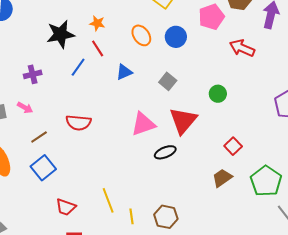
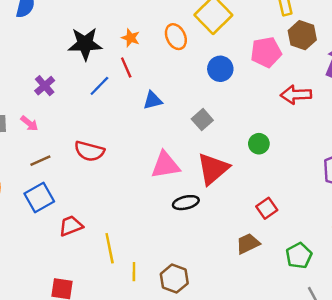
orange ellipse: (141, 35) -> (176, 37), moved
red arrow: (242, 48) -> (296, 95), turned -35
purple cross: (33, 74) -> (45, 86), turned -36
green pentagon: (266, 181) -> (299, 256), size x0.7
red trapezoid: (66, 207) -> (71, 226), moved, turned 130

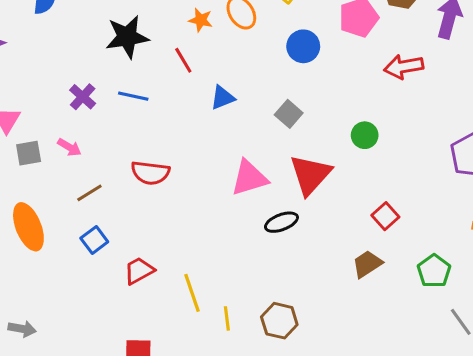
orange star: (131, 38) -> (201, 20), moved
blue line: (99, 86) -> (133, 96), moved, turned 65
blue square: (39, 198) -> (94, 240), size x0.7

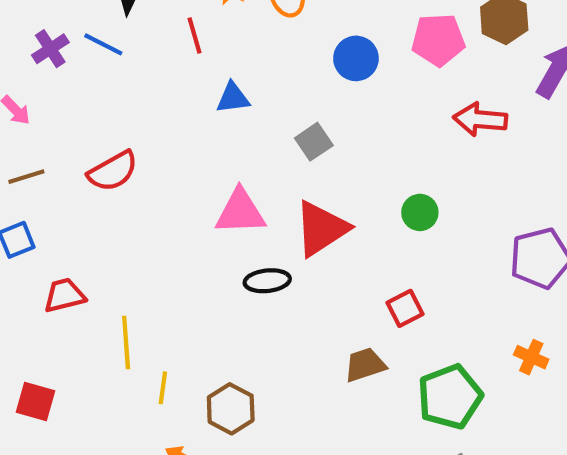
blue line: (133, 96) -> (103, 44), moved
green circle: (365, 135) -> (420, 212), moved
red semicircle: (150, 173) -> (113, 171), turned -51
green pentagon: (434, 271) -> (450, 397), size x1.4

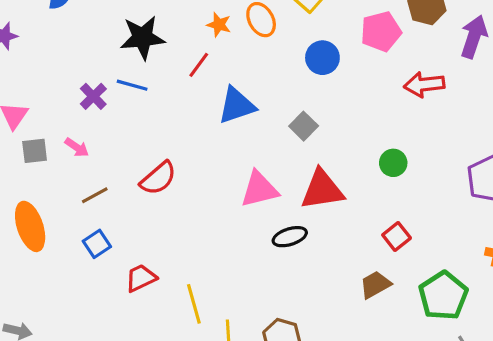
red line: (194, 35) -> (199, 65), turned 64
blue triangle: (233, 98) -> (237, 106), size x1.5
red triangle: (321, 229) -> (322, 190), turned 36

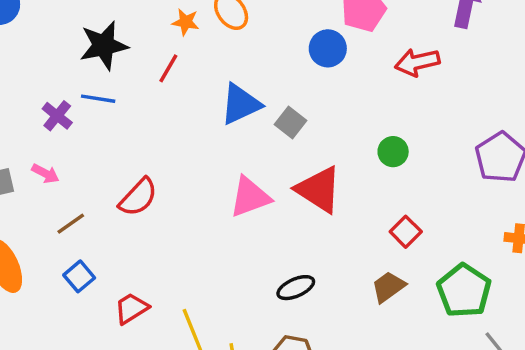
blue circle: (322, 58) -> (328, 48), moved
blue triangle: (237, 106) -> (241, 104), moved
red triangle: (322, 190) -> (319, 190), turned 48
black ellipse: (290, 237) -> (296, 288), moved

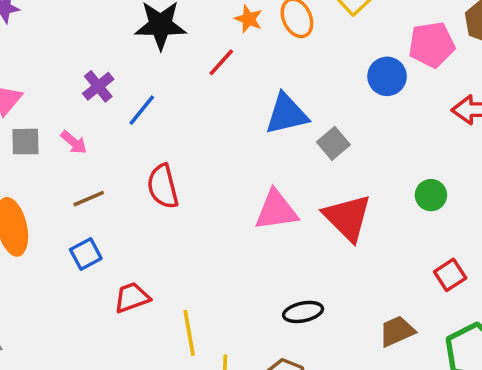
blue line: (98, 99) -> (142, 110), moved, turned -72
red semicircle: (138, 197) -> (163, 186), turned 111
red square: (406, 232) -> (450, 275), moved

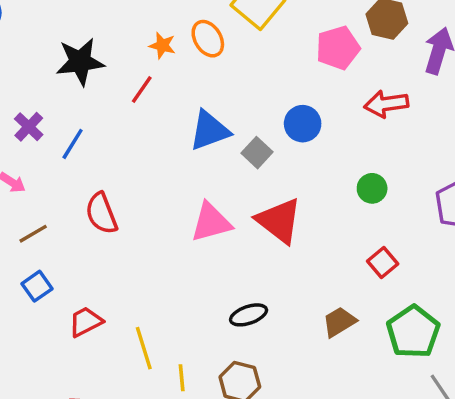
blue circle: (387, 76) -> (303, 124), moved
green circle: (431, 195) -> (372, 188), moved

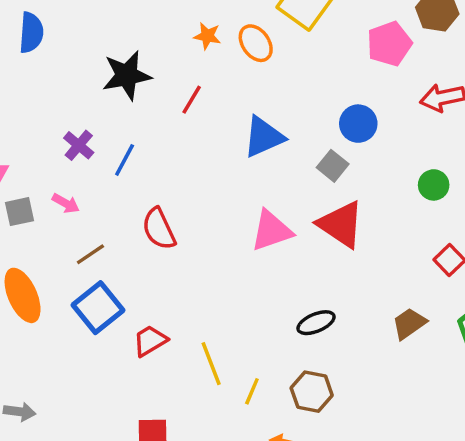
orange star: (162, 45) -> (207, 36), moved
gray square: (257, 153) -> (333, 166), moved
blue square: (37, 286) -> (98, 308), size x1.6
yellow line: (182, 378) -> (252, 391), turned 32

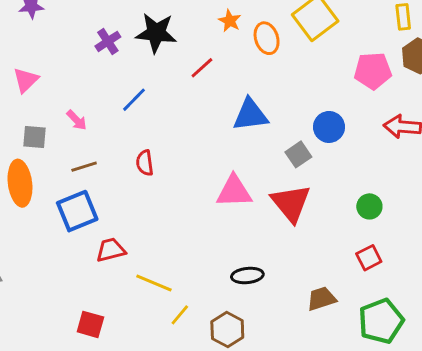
purple cross: (79, 145) -> (108, 41), moved
green circle: (434, 185) -> (369, 206), moved
gray square: (20, 212) -> (34, 137), moved
red semicircle: (159, 229) -> (145, 163), size x0.7
yellow line: (211, 364) -> (154, 283), turned -63

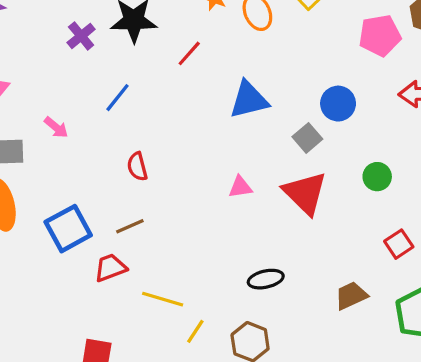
brown line: (84, 167) -> (130, 226), moved
pink triangle: (234, 191) -> (240, 187), size x0.6
green circle: (369, 206) -> (377, 177), moved

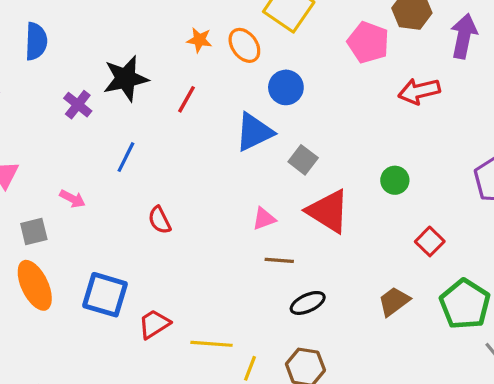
pink pentagon: (380, 35) -> (368, 42), turned -30
blue circle: (338, 104) -> (286, 87), moved
gray square: (307, 138) -> (303, 160), moved
brown line: (130, 226) -> (279, 260), moved, turned 40
blue square: (68, 229) -> (105, 295), turned -33

